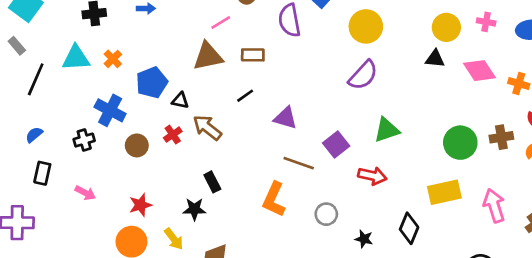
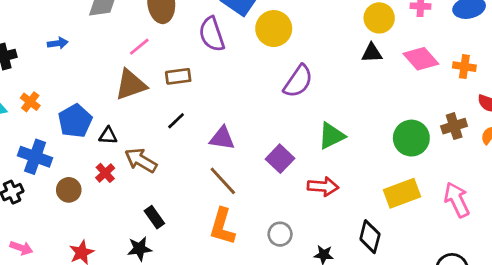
yellow circle: (366, 26) -> (274, 29), moved
brown line: (299, 163) -> (223, 181), moved, turned 36

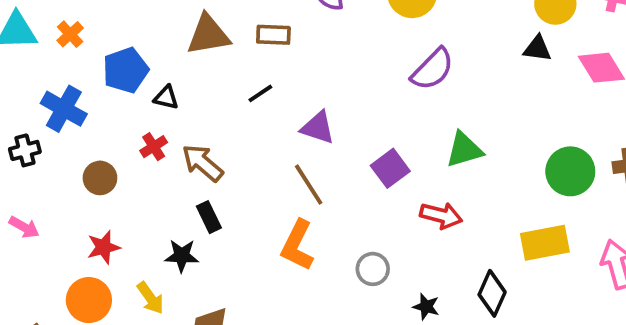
brown arrow: (141, 160) -> (203, 163), moved
brown circle: (69, 190) -> (100, 178), moved

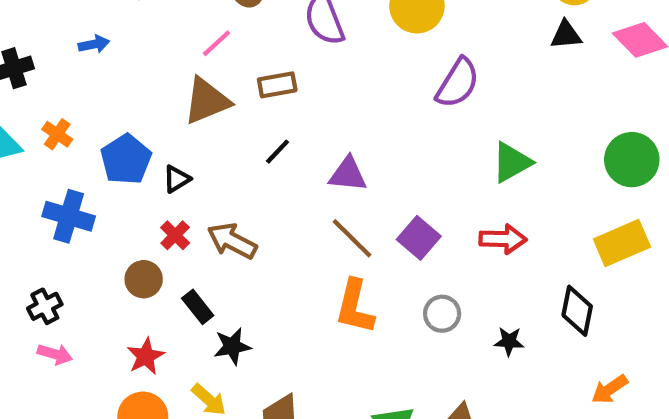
black triangle: (166, 97) -> (177, 179), turned -32
black cross: (25, 150) -> (45, 306), moved
purple square: (390, 168) -> (419, 238), moved
brown circle: (100, 178) -> (144, 279), moved
black rectangle: (209, 217) -> (198, 307), moved

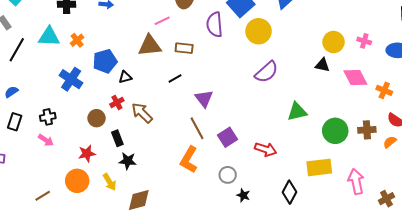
green triangle: (512, 162) -> (297, 112), moved
purple triangle: (348, 174) -> (204, 99), turned 30
black star: (509, 341) -> (243, 195), moved

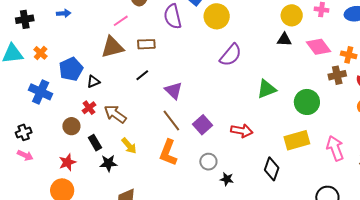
brown cross: (367, 130) -> (337, 75), moved
yellow arrow: (110, 182) -> (129, 146), moved

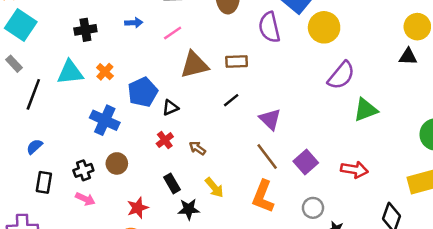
pink line: (121, 21) -> (173, 33), moved
green triangle: (267, 89) -> (366, 110), moved
brown arrow: (115, 114) -> (197, 148), size x0.6
brown circle: (71, 126) -> (117, 163), moved

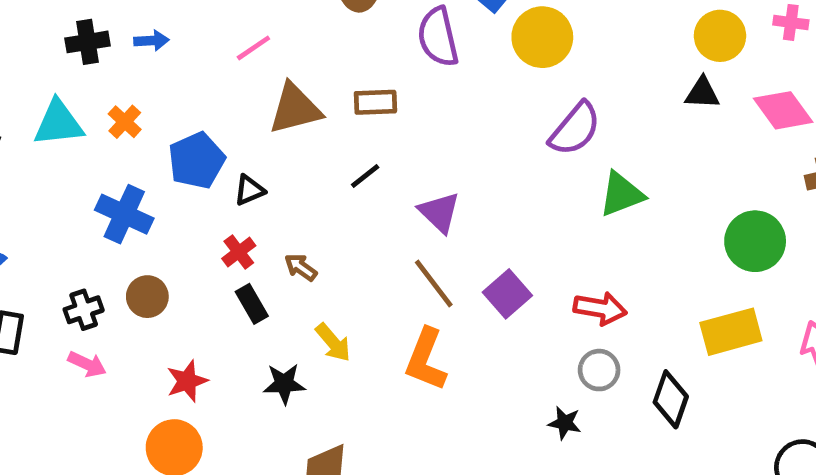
blue arrow: (134, 23) -> (151, 41), moved
black rectangle: (172, 183) -> (252, 304), moved
gray circle: (313, 208) -> (599, 370), moved

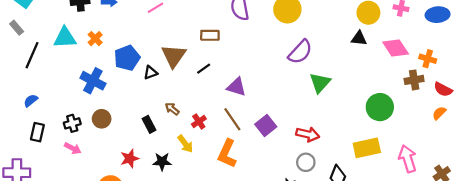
brown triangle: (295, 109) -> (174, 56), moved, turned -44
green triangle: (621, 194) -> (320, 83), turned -30
purple triangle: (439, 212) -> (237, 87), turned -30
red cross: (239, 252) -> (199, 121), moved
red star: (187, 381) -> (130, 158), moved

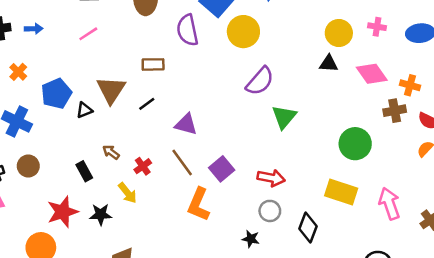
yellow rectangle: (367, 148) -> (341, 192), turned 32
orange L-shape: (227, 154) -> (199, 204), moved
red star: (130, 158) -> (63, 212), size x1.4

